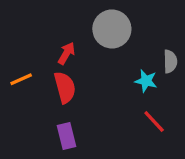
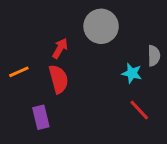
purple rectangle: (66, 136) -> (41, 117), moved

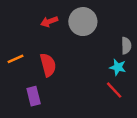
red arrow: (60, 48) -> (49, 22), moved, turned -140
cyan star: (132, 73) -> (118, 67), moved

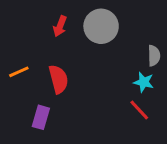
red arrow: (49, 22) -> (60, 26), turned -49
purple rectangle: (34, 96) -> (41, 117), turned 30

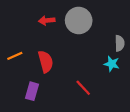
red arrow: (60, 26) -> (47, 21), turned 63
red line: (139, 110) -> (83, 88), moved

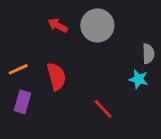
red arrow: (47, 21) -> (58, 25), turned 35
purple rectangle: (32, 91) -> (22, 102), moved

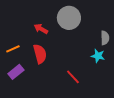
red arrow: (58, 25) -> (41, 29), moved
purple rectangle: (22, 102) -> (16, 72), turned 35

